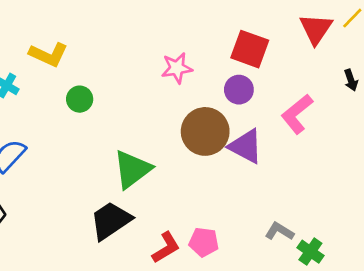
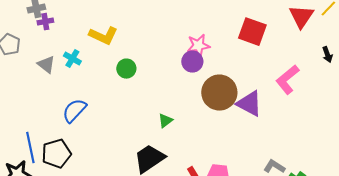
purple circle: (239, 90) -> (192, 62), moved
green triangle: (132, 169) -> (165, 121), size x0.5

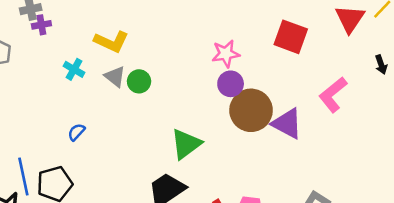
purple circle: (192, 62) -> (231, 84), moved
gray triangle: (46, 65) -> (115, 77), moved
blue semicircle: (74, 111) -> (76, 132), size x0.6
green triangle: (165, 121) -> (186, 144), size x1.8

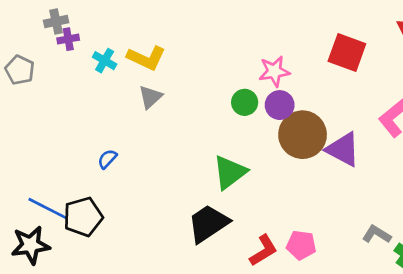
cyan cross: (74, 69) -> (105, 61), moved
gray triangle: (115, 77) -> (150, 97), turned 40
green circle: (139, 81) -> (245, 102), moved
blue line: (23, 177) -> (48, 209), turned -51

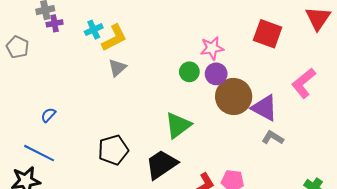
yellow L-shape: (146, 58) -> (114, 38), turned -52
cyan cross: (105, 61) -> (94, 30), moved, turned 36
blue semicircle: (107, 159) -> (48, 115), moved
black pentagon: (83, 217) -> (113, 150), moved
gray L-shape: (377, 234) -> (273, 138), moved

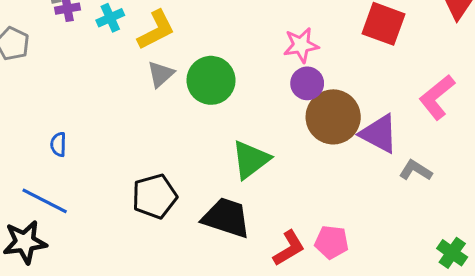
cyan cross: (94, 30) -> (110, 18), moved
green circle: (189, 72) -> (211, 80), moved, size x1.6
blue semicircle: (48, 115) -> (58, 144), turned -42
gray L-shape: (273, 138) -> (416, 170), moved
black trapezoid: (162, 164) -> (226, 218), turned 52

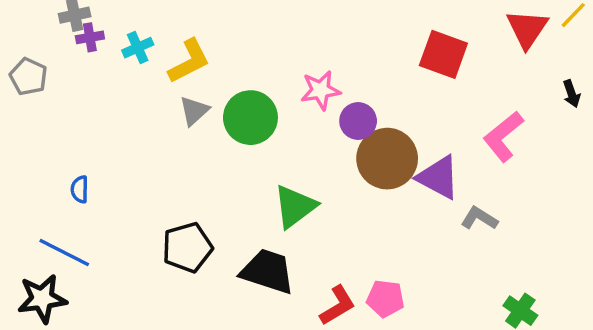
pink star: (301, 45) -> (320, 90), moved

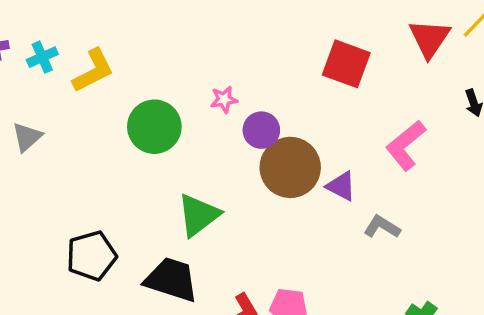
pink star: (320, 90) -> (224, 100), size x0.7
gray triangle: (194, 111) -> (27, 137), moved
purple triangle: (438, 177) -> (341, 186), size x0.7

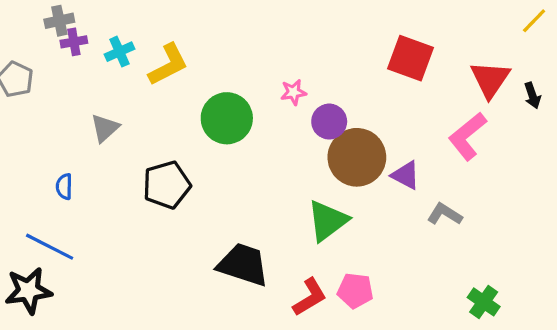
red triangle: (429, 38) -> (490, 79), moved
green triangle: (199, 215) -> (328, 221), moved
black pentagon: (92, 256) -> (167, 185), moved

